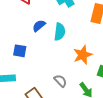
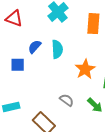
blue square: (20, 51) -> (18, 65), moved

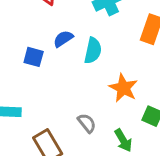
orange star: (85, 69) -> (123, 88), turned -30

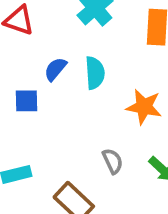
gray semicircle: (87, 123) -> (113, 161), turned 30

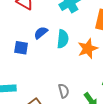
orange star: (144, 107) -> (88, 49), moved, turned 30

